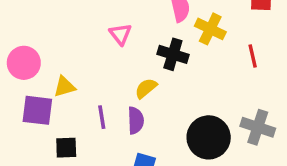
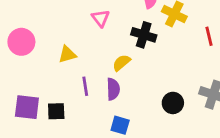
yellow triangle: (64, 87) -> (67, 54), moved
purple square: (37, 110) -> (27, 107), moved
black circle: (209, 137) -> (173, 103), size x0.6

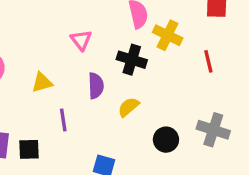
yellow semicircle: (121, 63) -> (128, 107), moved
purple semicircle: (113, 89) -> (96, 86), moved

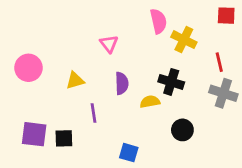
black cross: (132, 60) -> (171, 82), moved
yellow semicircle: (128, 107) -> (150, 102), turned 30
gray cross: (213, 130) -> (223, 93), moved

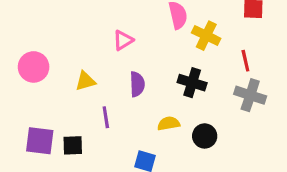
pink triangle: (109, 44) -> (123, 40), turned 36
yellow semicircle: (150, 102) -> (169, 123), moved

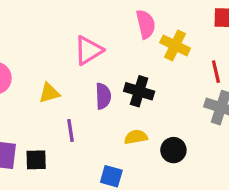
pink triangle: (123, 40) -> (88, 50), size x1.4
black cross: (192, 83) -> (139, 91), moved

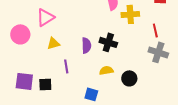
yellow cross: (175, 45) -> (130, 14), turned -30
pink triangle: (88, 50) -> (45, 17), moved

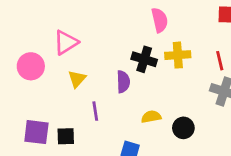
yellow cross: (130, 14) -> (178, 55), moved
black cross: (108, 42) -> (144, 59), moved
yellow triangle: (53, 43) -> (77, 79), turned -32

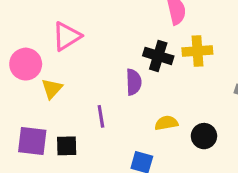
yellow triangle: (77, 79) -> (52, 89), moved

